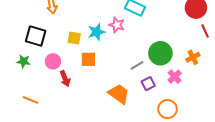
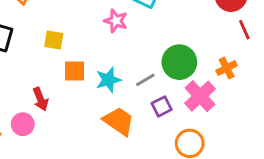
cyan star: (97, 32) -> (108, 80), moved
pink circle: (53, 61) -> (23, 124), moved
pink cross: (175, 77) -> (200, 96), size x1.5

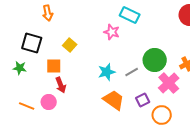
yellow square: (54, 40) -> (70, 45), turned 32
orange square: (74, 71) -> (54, 66), moved
purple square: (162, 106) -> (143, 100), moved

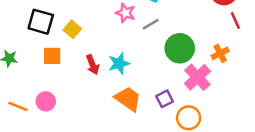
black square: (32, 43) -> (41, 22), moved
gray line: (132, 72) -> (151, 24), moved
red arrow: (61, 85) -> (93, 65), moved

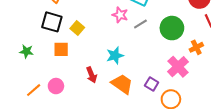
green circle: (180, 48) -> (172, 28), moved
red arrow: (93, 65) -> (92, 75), moved
purple square: (165, 99) -> (152, 84), turned -32
orange line: (18, 106) -> (34, 90), turned -63

